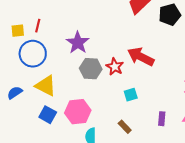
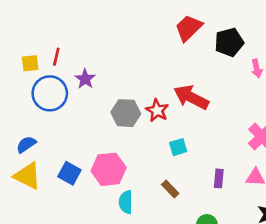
purple star: (78, 43) -> (85, 79), moved, size x0.7
yellow triangle: (46, 86) -> (27, 176), moved

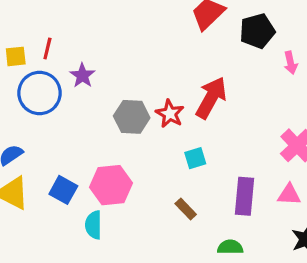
red arrow: (191, 97) -> (211, 98), turned 92
purple rectangle: (219, 178) -> (245, 196), size x1.6
cyan semicircle: (126, 202) -> (94, 225), moved

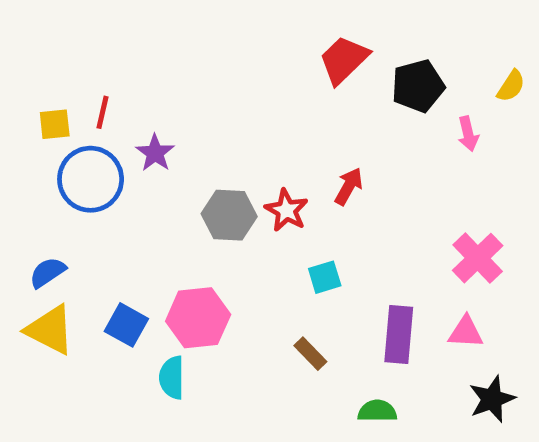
red arrow: (211, 98) -> (349, 186), size x0.6

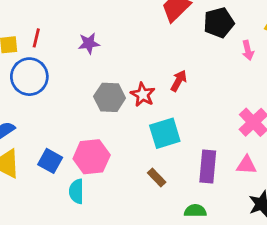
purple star: (155, 153) -> (89, 43), moved, turned 30
cyan square: (325, 277) -> (165, 133), size x1.6

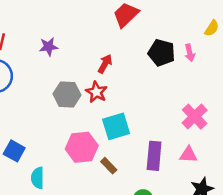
black pentagon: (219, 23) -> (161, 53), moved, turned 30
red arrow: (179, 81) -> (105, 64), moved
pink hexagon: (92, 157) -> (82, 147), moved

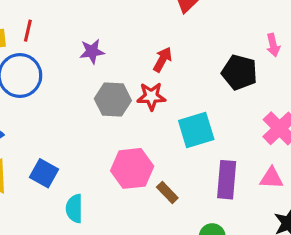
purple star: (49, 47) -> (92, 51), moved
black pentagon: (161, 53) -> (239, 72), moved
red star: (96, 92) -> (151, 96), turned -30
cyan square: (116, 126) -> (196, 130), moved

